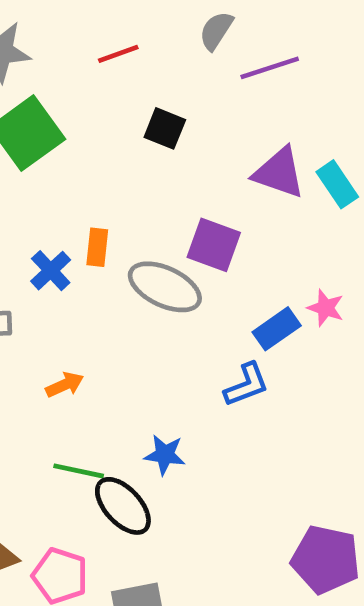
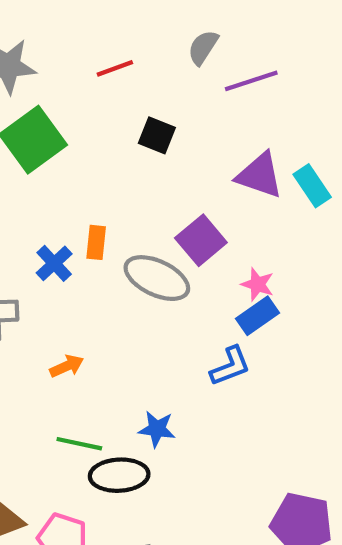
purple square: (214, 245) -> (201, 240), turned 30
pink star: (326, 308) -> (258, 284), moved
black ellipse: (123, 506) -> (119, 475), turned -50

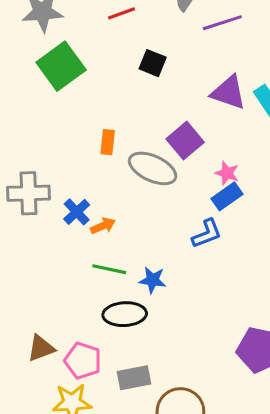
blue cross: (54, 263) -> (77, 212), moved
orange arrow: (67, 366) -> (103, 226), moved
green line: (79, 444) -> (109, 269), moved

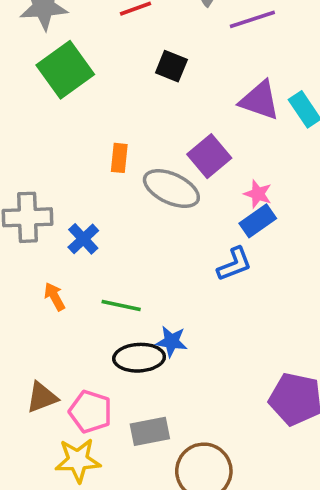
orange arrow: (103, 226) -> (54, 296), moved, turned -95
blue star: (153, 280) -> (171, 341), moved

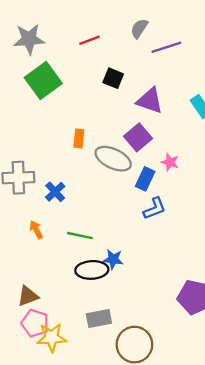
purple triangle: (260, 100) -> (150, 101), moved
blue rectangle: (258, 221) -> (145, 179), moved, turned -30
pink pentagon: (90, 412) -> (35, 323), moved

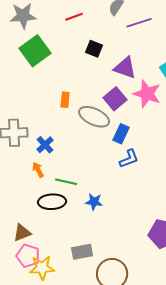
pink star: (170, 162) -> (147, 94), moved, size x1.8
orange arrow: (36, 230) -> (38, 170), moved
black ellipse: (92, 270) -> (52, 202), moved

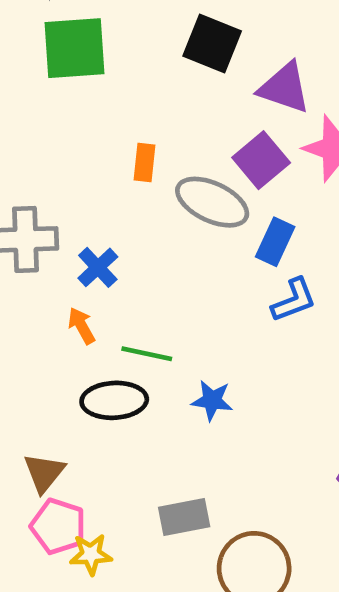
black square: (94, 49) -> (212, 44), size x1.4
green square: (35, 51) -> (74, 48), turned 32
brown triangle: (22, 233) -> (44, 473), turned -30
yellow star: (42, 268) -> (91, 554), size x0.7

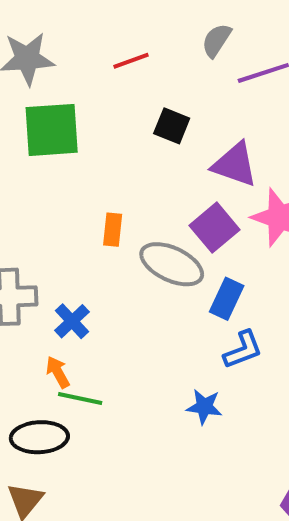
black square: (212, 44) -> (172, 126), size x0.7
green line: (147, 354) -> (80, 399), moved
black ellipse: (114, 400) -> (39, 437), moved
blue star: (212, 400) -> (204, 407), moved

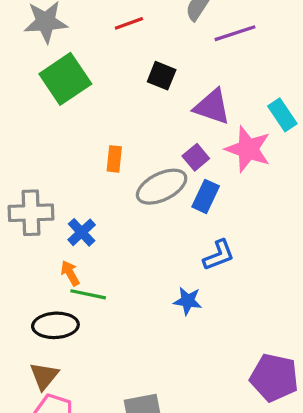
green square: (52, 130) -> (65, 79), turned -30
purple square: (214, 228) -> (196, 157), size x0.7
gray ellipse: (172, 264) -> (162, 187), turned -51
blue rectangle: (227, 299) -> (206, 196), moved

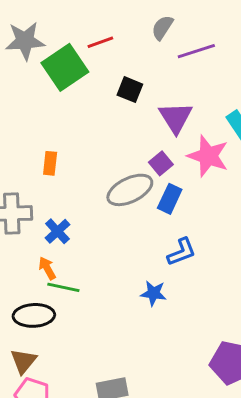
green square: (65, 79) -> (65, 67), moved
purple triangle: (212, 107) -> (176, 118), turned 39
orange rectangle: (114, 159) -> (50, 163), moved

